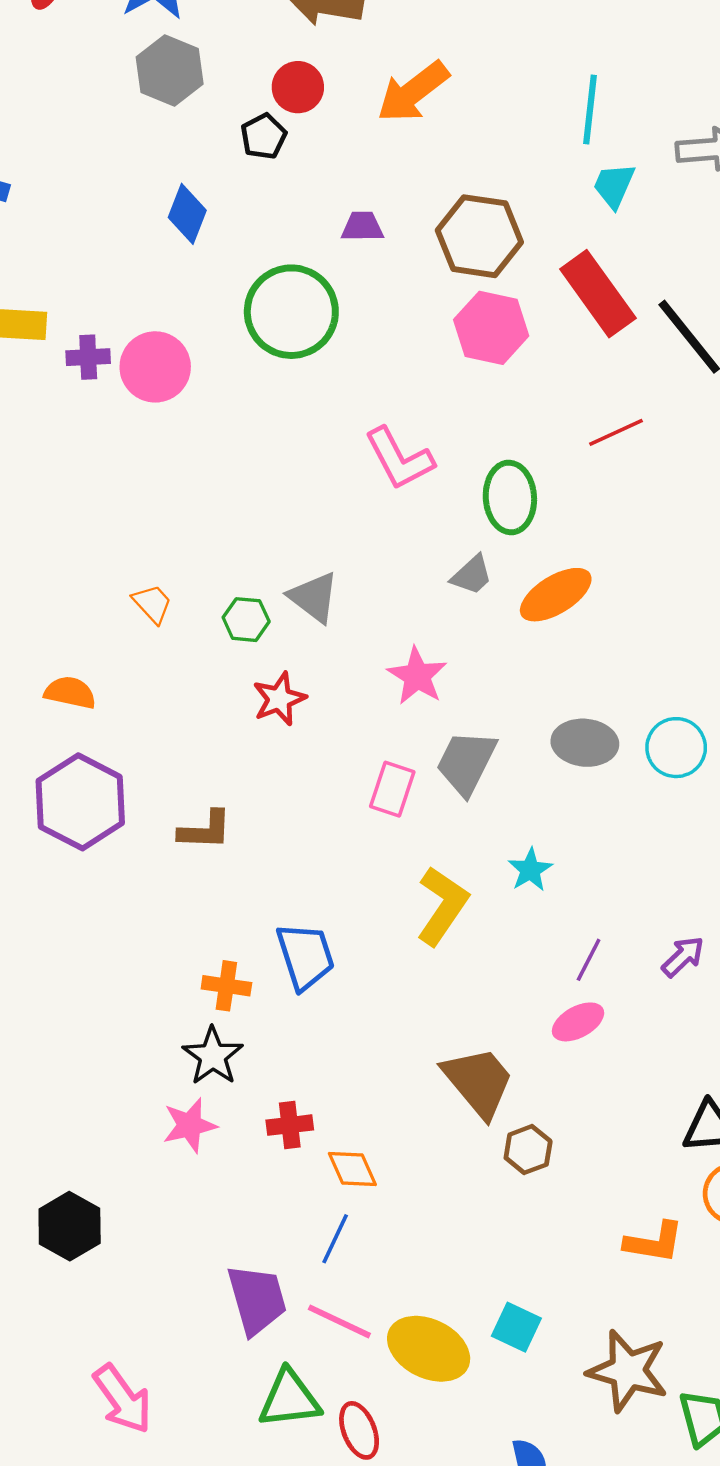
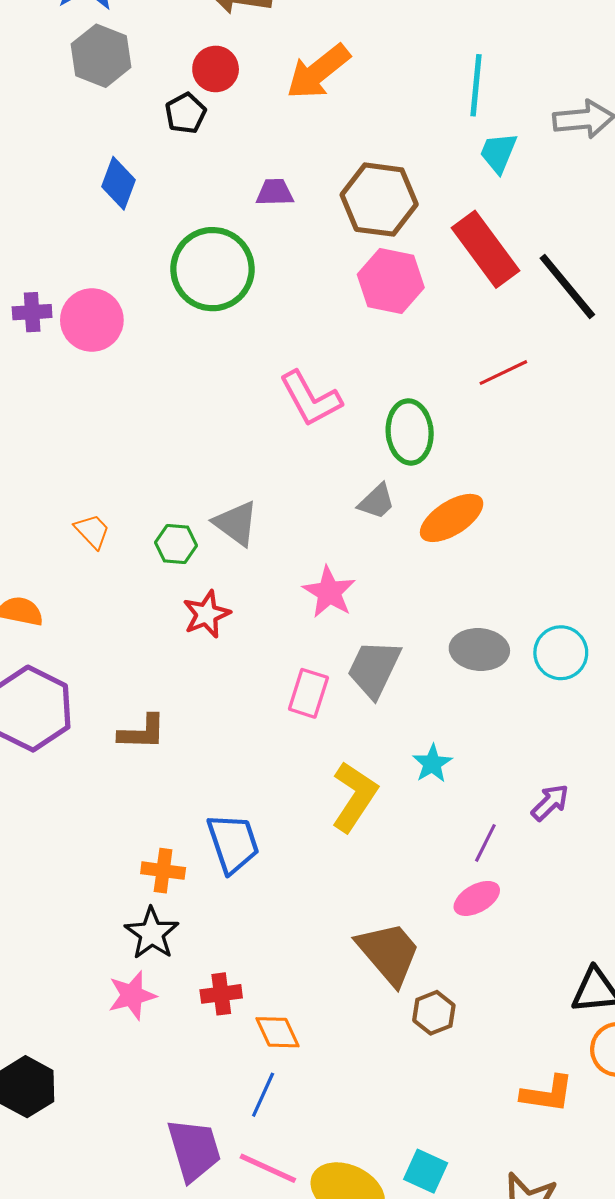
purple arrow: (683, 957) -> (550, 802), moved

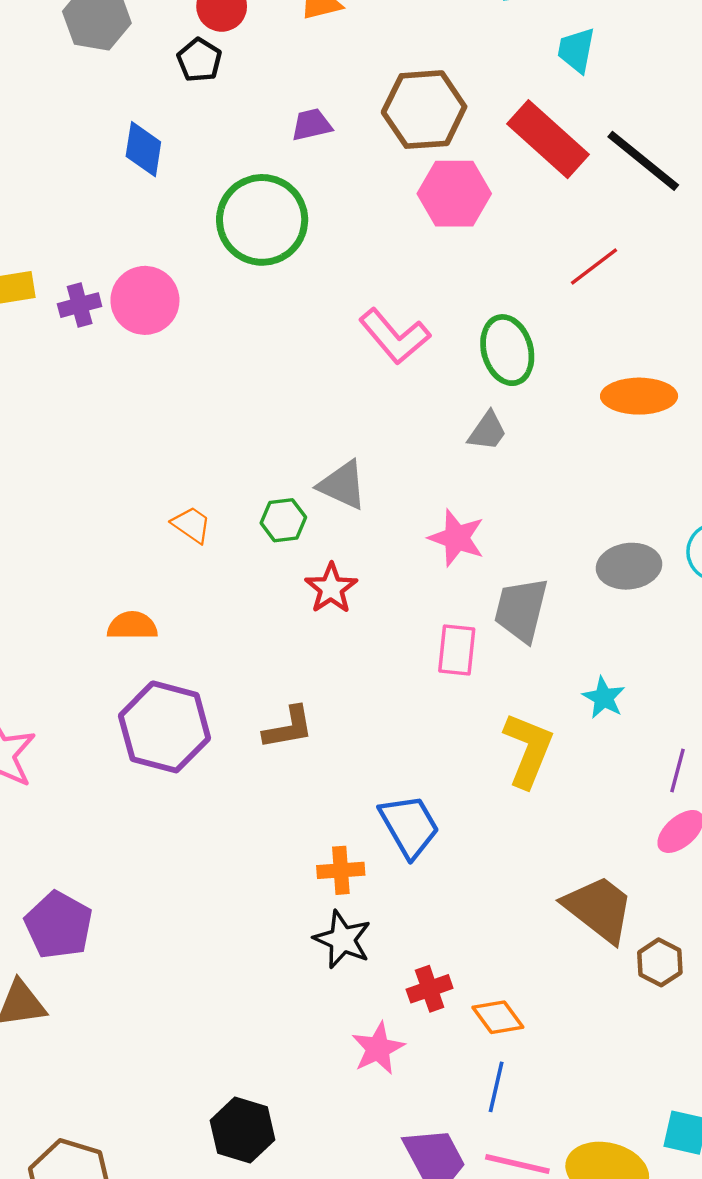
cyan trapezoid: (498, 153) -> (576, 50), moved
orange ellipse: (452, 518) -> (639, 396), moved, turned 44
pink star: (132, 995) -> (378, 1048), moved

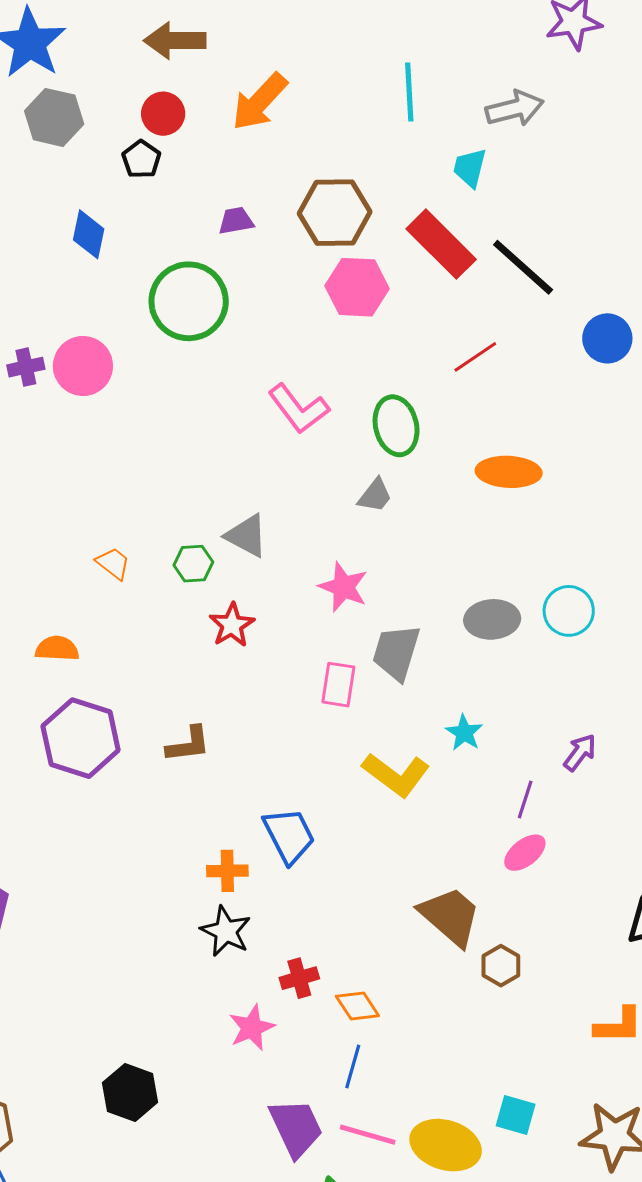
yellow L-shape: (528, 750) -> (396, 775), turned 102

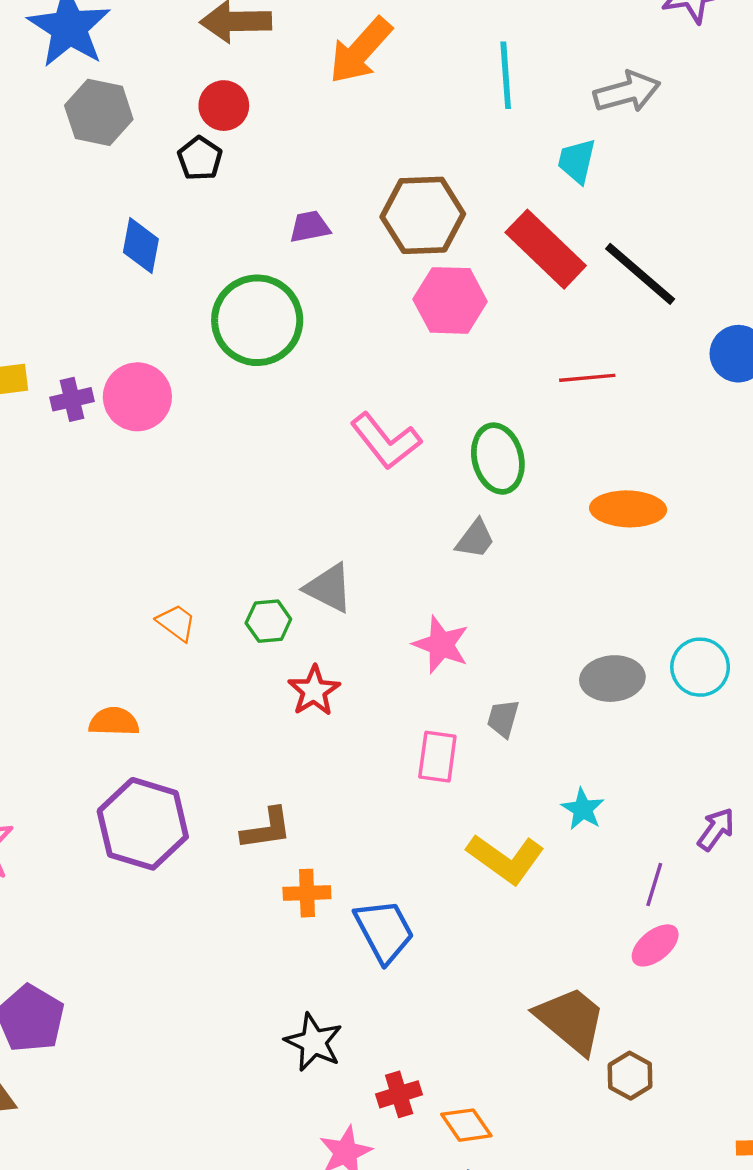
orange arrow: (260, 102) -> (361, 50), moved
red line: (475, 357) -> (587, 378), turned 30
gray trapezoid: (396, 652) -> (503, 718), size x0.6
orange cross: (227, 871) -> (307, 893), moved

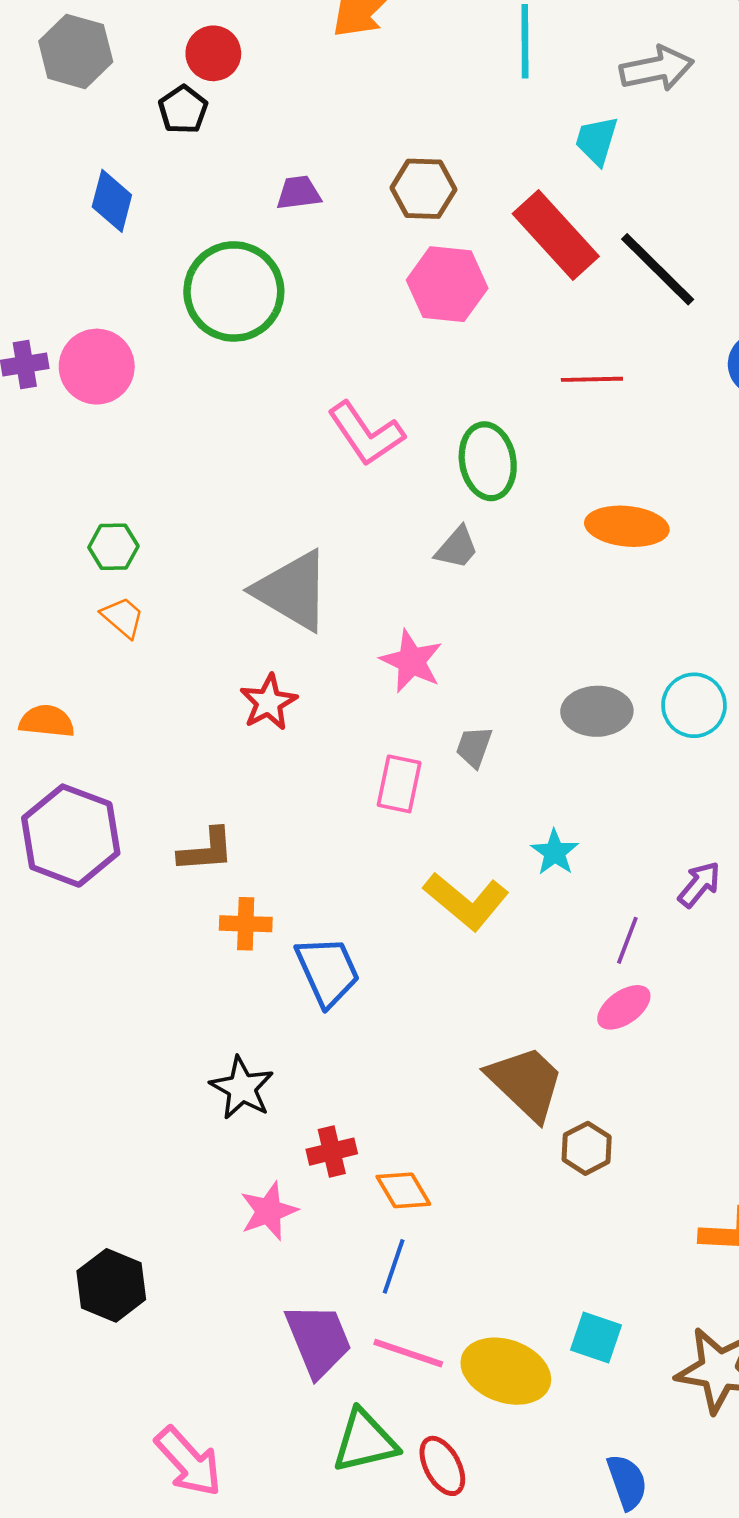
brown hexagon: (423, 215) -> (423, 189), size x0.7
gray triangle: (329, 588) -> (292, 591), size x1.5
green hexagon: (268, 621) -> (113, 547), moved

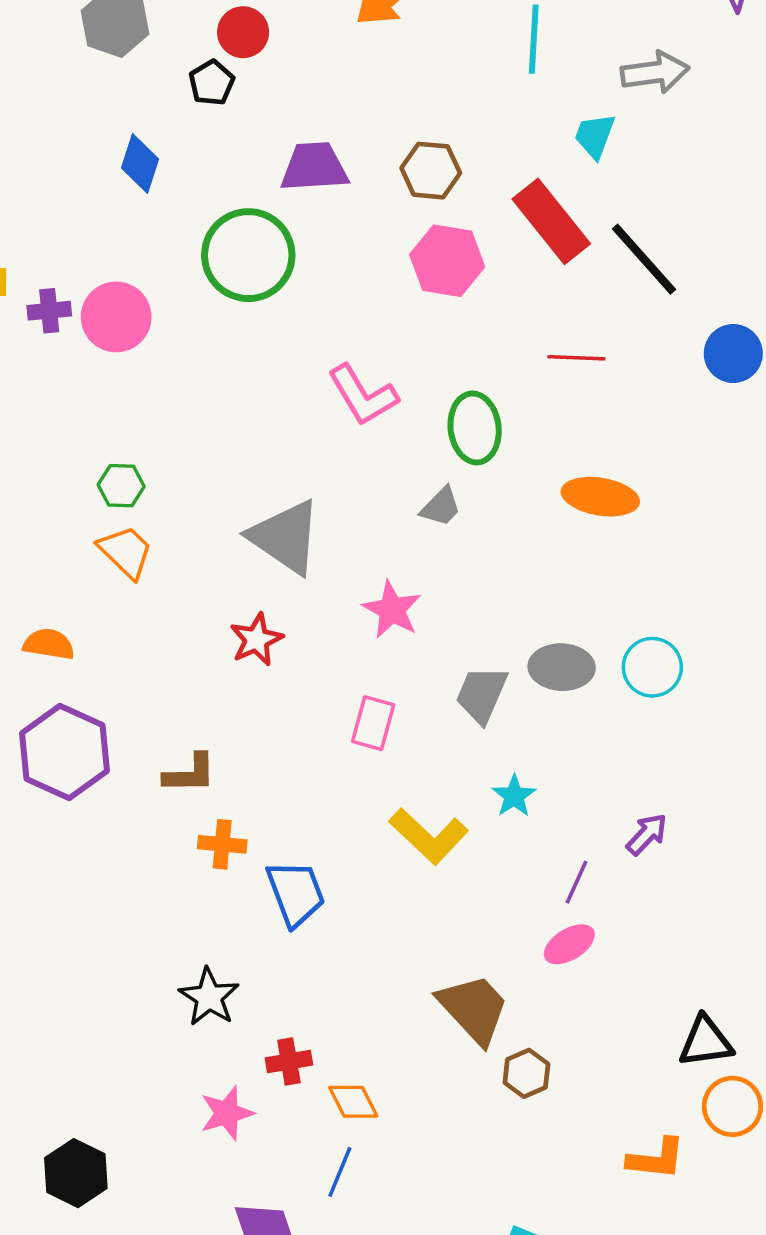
purple trapezoid: (299, 193) -> (314, 167), size x1.6
orange trapezoid: (123, 617) -> (126, 552), size x1.4
gray trapezoid: (474, 747) -> (482, 695), moved, size x1.5

